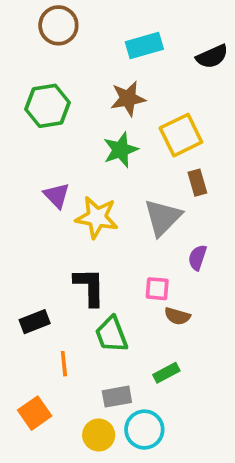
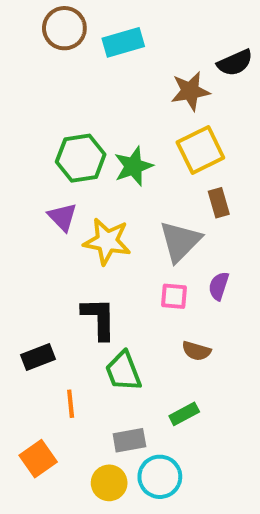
cyan rectangle: (144, 45) -> (123, 42), moved
brown star: (128, 99) -> (190, 91), moved
green hexagon: (47, 106) -> (81, 158), moved
pink square: (157, 289) -> (174, 296), moved

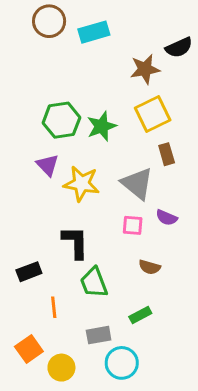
gray triangle: (180, 241) -> (137, 184), turned -36
purple semicircle: (219, 286) -> (167, 218), turned -85
yellow circle: (109, 483) -> (61, 368), moved

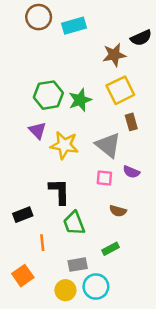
yellow circle: (61, 368) -> (65, 290), moved

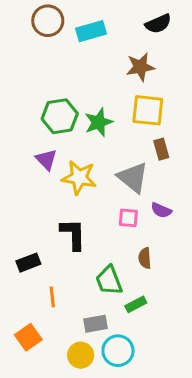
black semicircle: (141, 38) -> (158, 24), moved
yellow square: (120, 90) -> (148, 110), turned 32
brown semicircle: (118, 211) -> (145, 258), turned 70
green trapezoid: (74, 223) -> (109, 280), moved

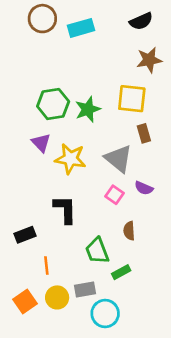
brown star: (140, 67) -> (149, 60), moved
pink square: (128, 218) -> (114, 195), turned 30
yellow circle: (81, 355) -> (57, 297), moved

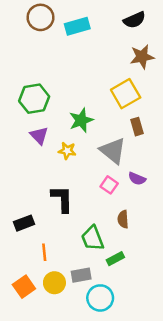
yellow square: (132, 99) -> (126, 94), turned -36
green hexagon: (53, 104) -> (34, 99), moved
green star: (88, 109) -> (81, 120), moved
yellow star: (70, 159) -> (67, 151), size x0.6

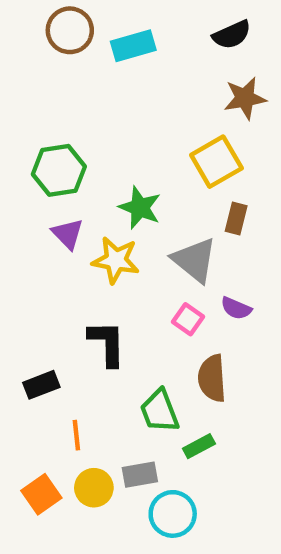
green star: (81, 120) -> (140, 208), turned -30
brown rectangle: (137, 127) -> (236, 219), turned 30
yellow star: (67, 151) -> (116, 260), size x1.5
brown semicircle: (123, 219) -> (212, 378), size x1.5

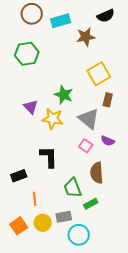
brown star: (245, 98) -> (86, 37), moved
green hexagon: (59, 170) -> (27, 54), moved

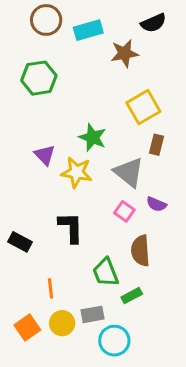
black rectangle: (19, 176) -> (20, 242), moved, turned 49

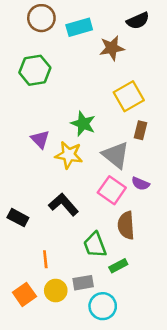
pink square: (124, 211) -> (112, 190), size x1.5
black L-shape: (71, 227) -> (64, 204), turned -40

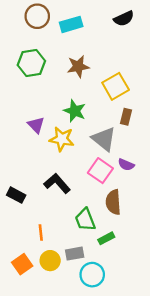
brown star: (112, 48) -> (78, 66), moved

